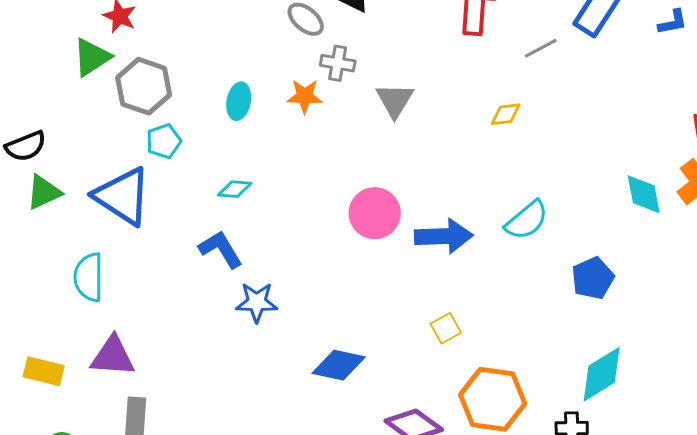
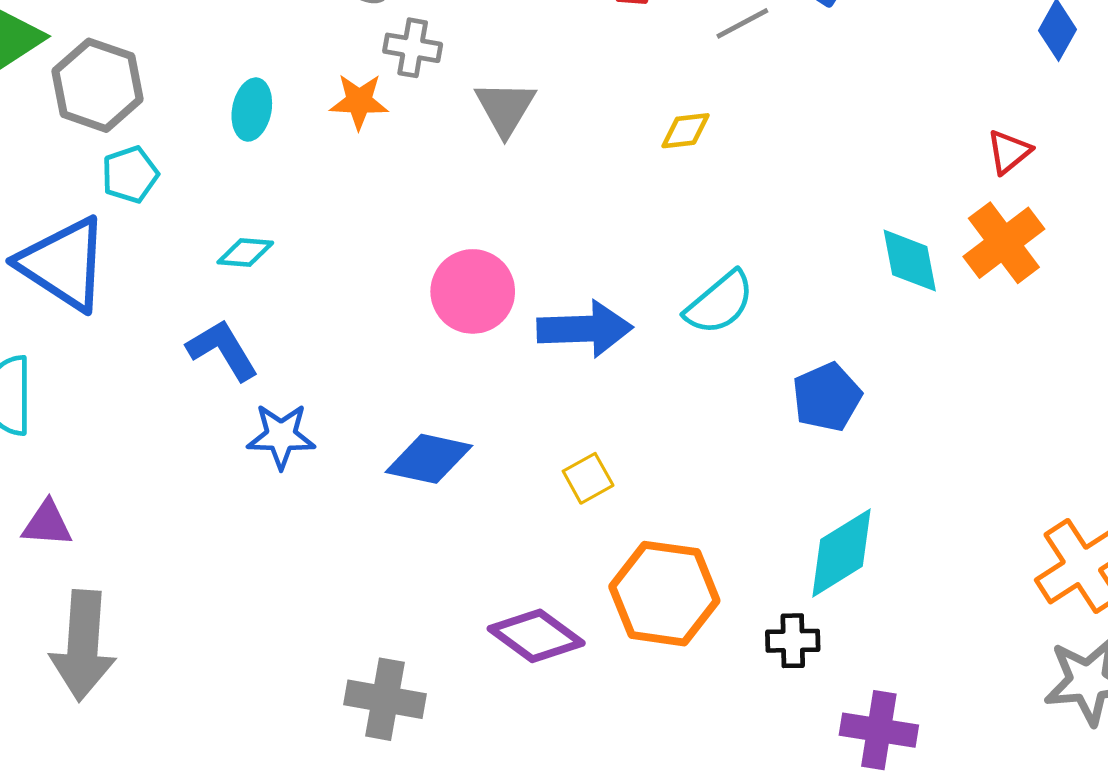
purple triangle: (113, 356) -> (47, 524), size x0.7
blue diamond: (339, 365) -> (429, 459), moved

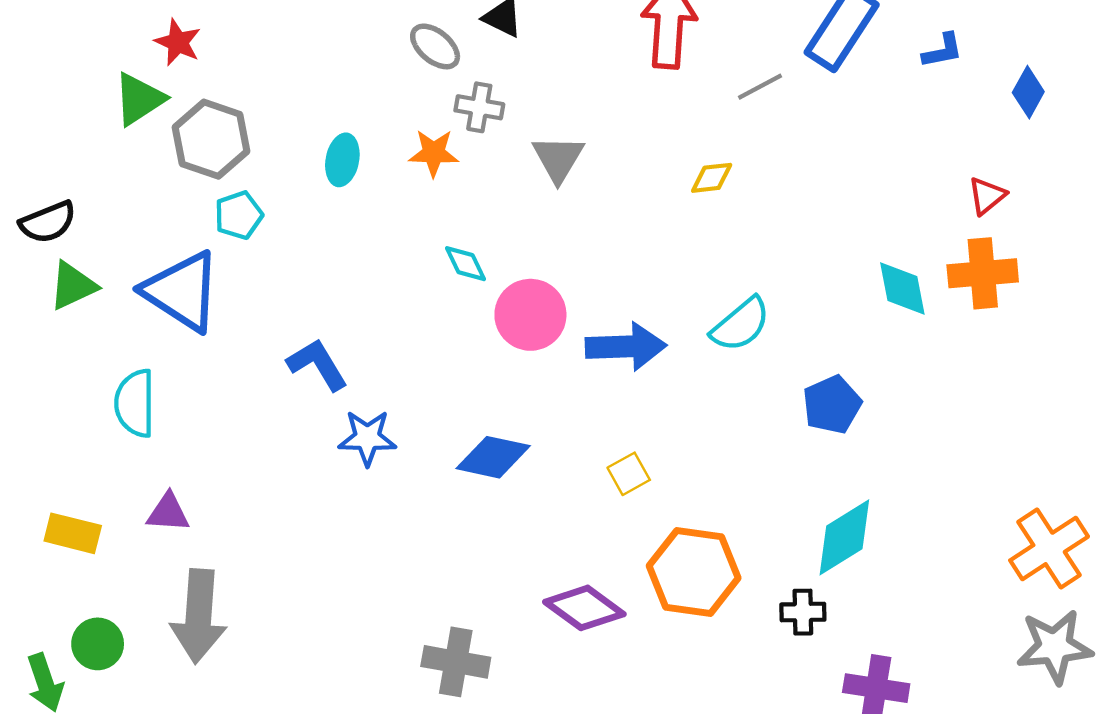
orange cross: (1004, 243) -> (983, 273), turned 32
cyan diamond: (245, 252) -> (465, 264), moved, turned 60

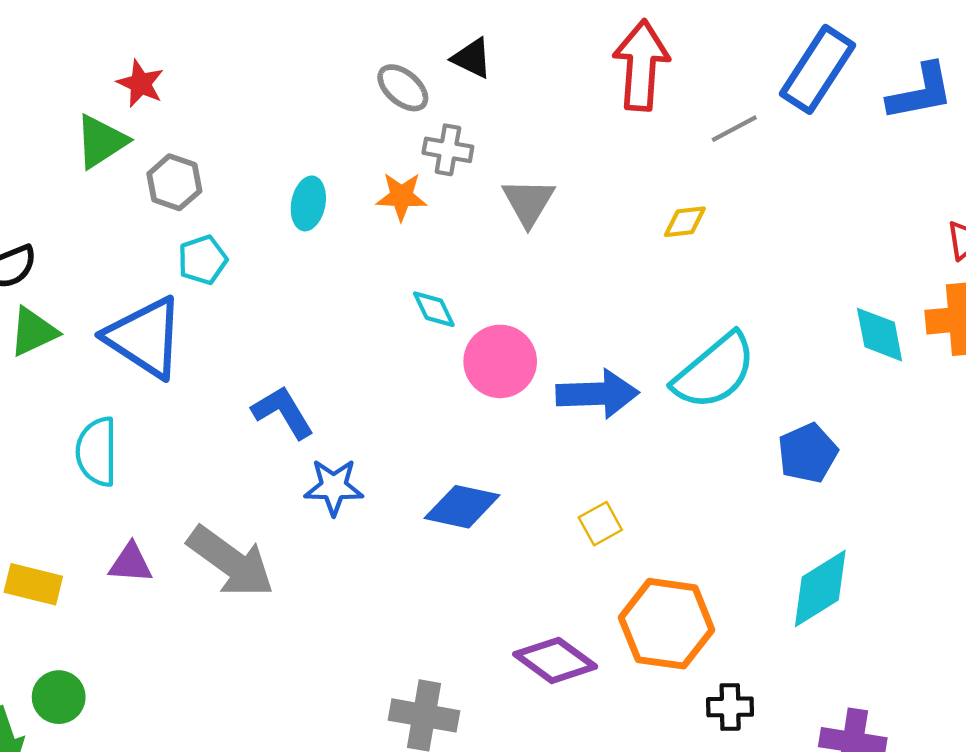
blue L-shape: (943, 51) -> (920, 92), size x1.6
gray hexagon: (211, 139) -> (174, 182), size x0.7
cyan semicircle: (741, 324) -> (715, 371), size x1.4
black cross: (803, 612) -> (730, 707), moved
gray arrow: (199, 616) -> (231, 562), moved, turned -58

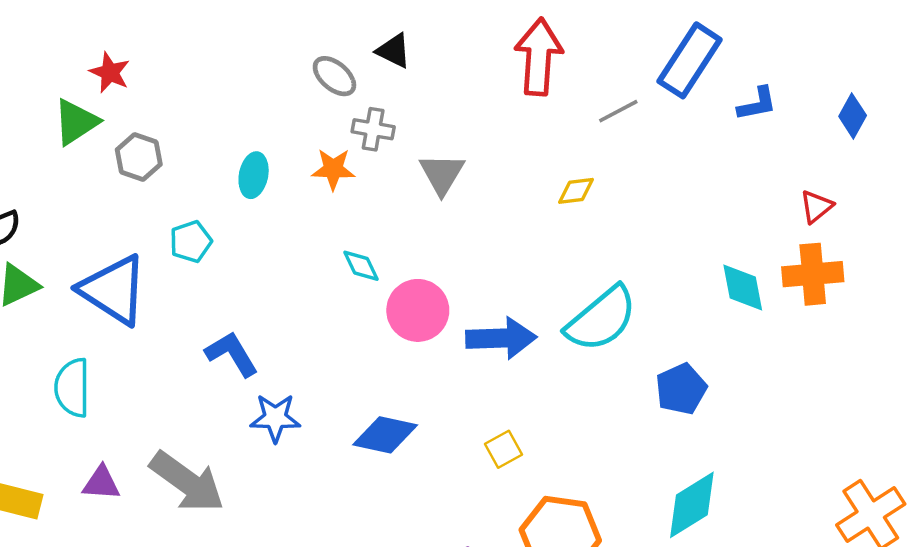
blue L-shape: (920, 92) -> (757, 104), moved, size x0.7
cyan pentagon: (203, 260) -> (191, 242), moved

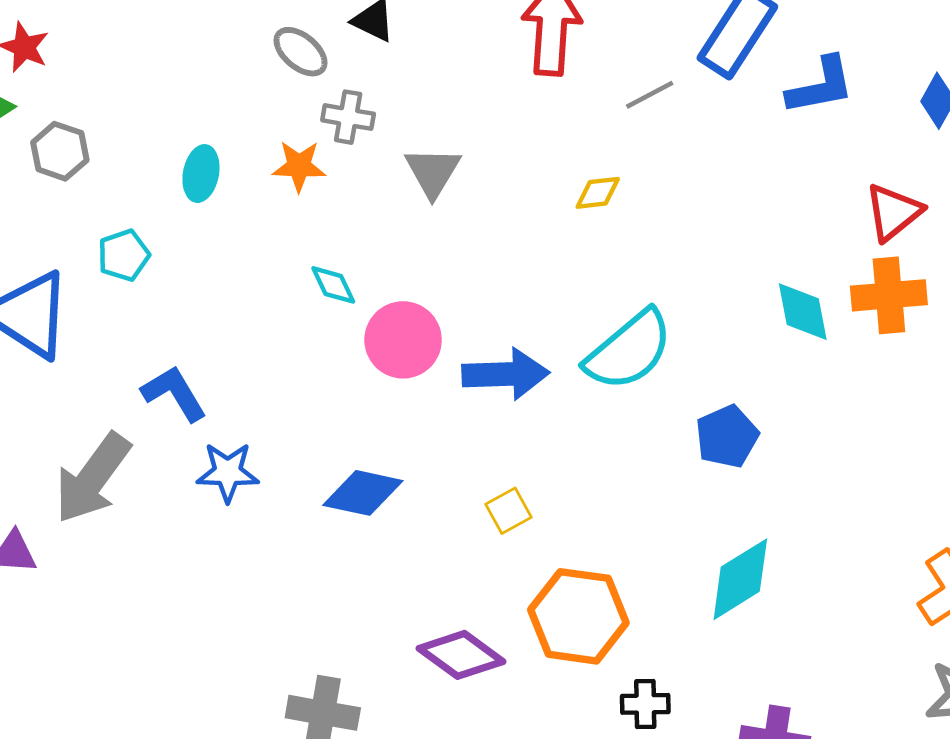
blue L-shape: (757, 104) -> (821, 86), size x1.4
red triangle: (816, 207) -> (893, 212), size x1.4
gray arrow: (187, 482) -> (93, 478), moved, turned 90

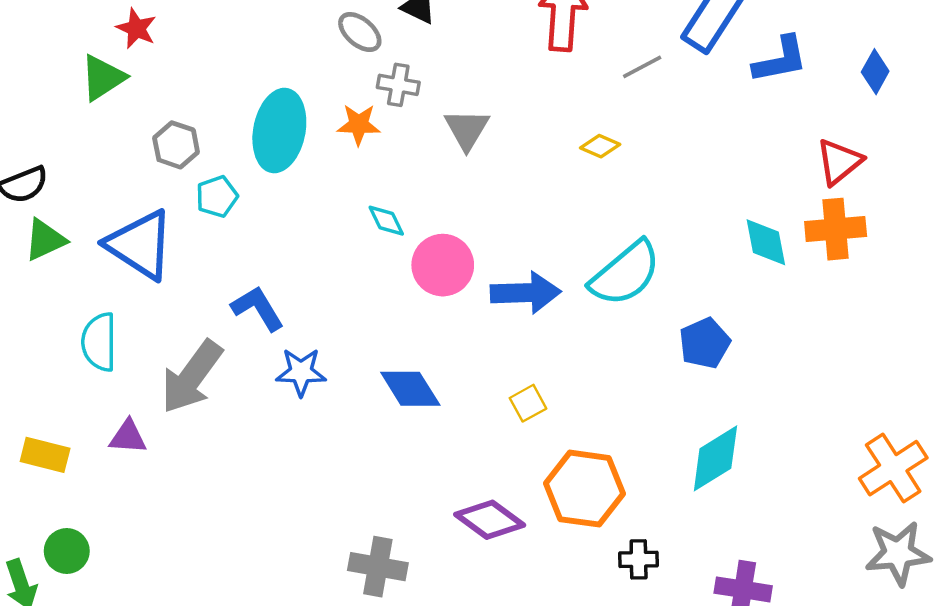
gray hexagon: (60, 151) -> (176, 145), moved
cyan ellipse: (201, 174) -> (279, 131), size x1.8
yellow diamond: (598, 193) -> (600, 146), turned 30
blue diamond: (363, 493) -> (410, 389), turned 46

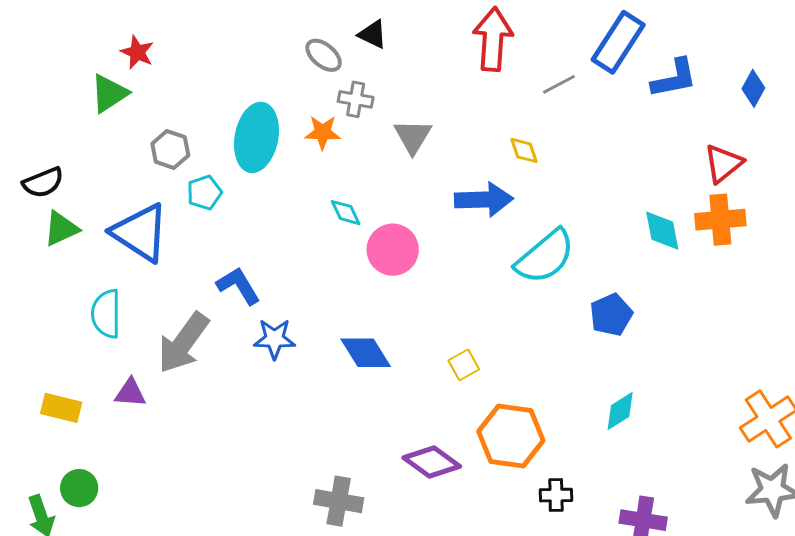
yellow diamond: (600, 146) -> (524, 150), turned 48
blue arrow: (526, 293) -> (484, 200), moved
cyan diamond: (715, 458) -> (620, 411), size x0.7

